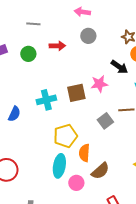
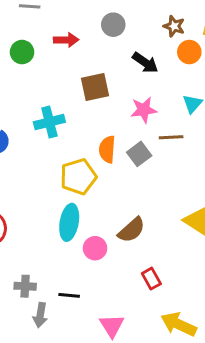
black arrow: (119, 67) -> (145, 63), moved
pink star: (99, 84) -> (144, 110), moved
brown square: (76, 93) -> (95, 87), moved
orange semicircle: (84, 153) -> (107, 149), moved

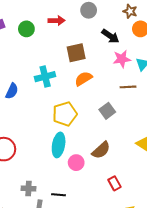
pink star: (144, 110) -> (122, 59), moved
orange semicircle: (107, 149) -> (83, 79), moved, turned 54
gray square: (139, 154) -> (107, 111), moved

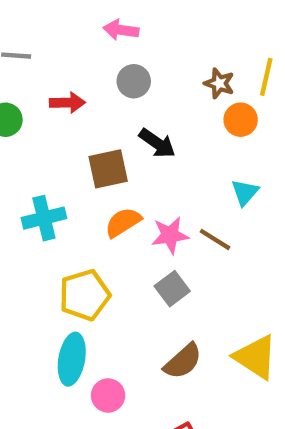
black arrow: (110, 36) -> (157, 143), moved
pink star: (122, 59) -> (170, 235), moved
brown line: (128, 87) -> (215, 239), turned 35
brown semicircle: (101, 150) -> (183, 361), moved

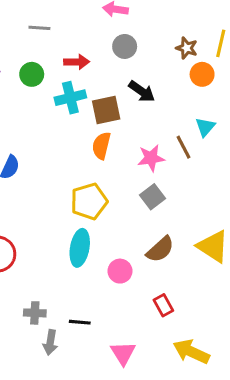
cyan cross: (44, 218) -> (70, 98), moved
orange semicircle: (123, 222) -> (101, 146), moved, turned -44
brown line: (215, 239) -> (184, 147), moved, turned 30
pink circle: (108, 395) -> (120, 271), moved

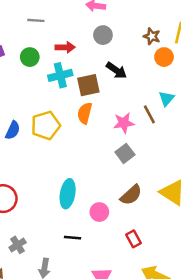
yellow pentagon: (89, 201) -> (46, 125), moved
gray cross: (35, 313) -> (18, 245), moved, turned -35
black line: (80, 322) -> (72, 238), moved

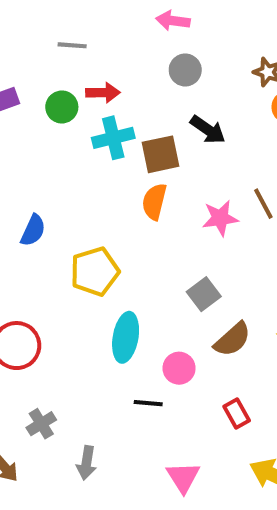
red arrow: (65, 47) -> (103, 93), moved
yellow pentagon: (46, 125) -> (95, 272), moved
gray square: (125, 153) -> (204, 294), moved
black line: (72, 238) -> (148, 403), moved

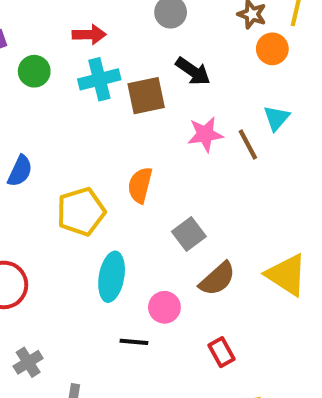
green circle: (62, 107) -> (34, 71), moved
orange semicircle: (154, 202) -> (140, 185), moved
pink star: (220, 218) -> (205, 134), moved

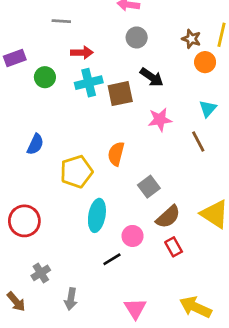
brown line: (248, 144) -> (198, 142), moved
black line: (134, 342) -> (112, 259), turned -36
red rectangle: (221, 352) -> (174, 247), moved

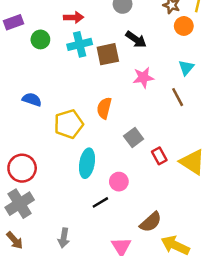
blue semicircle: (35, 144) -> (32, 100), turned -96
brown semicircle: (168, 217) -> (151, 222), moved
red rectangle: (174, 247) -> (159, 156), moved
gray cross: (41, 273) -> (20, 204), moved, size x1.6

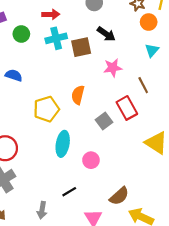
cyan triangle: (186, 68) -> (152, 50), moved
blue semicircle: (32, 100) -> (14, 75), moved
red rectangle: (159, 156) -> (127, 108), moved, size x1.5
black line: (100, 202) -> (69, 192), moved

